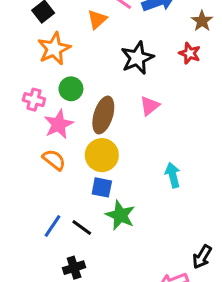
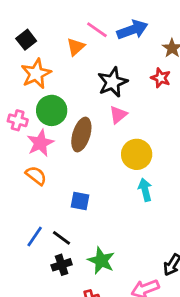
green circle: (71, 89) -> (52, 110), size x1.4
pink triangle: (150, 106) -> (118, 115), moved
yellow circle: (102, 155) -> (137, 154), moved
green star: (120, 215) -> (101, 261), moved
black cross: (74, 268) -> (62, 265), moved

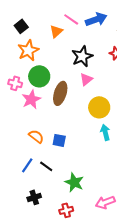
orange semicircle: (36, 176) -> (36, 136), moved
black cross: (62, 265) -> (34, 197), moved

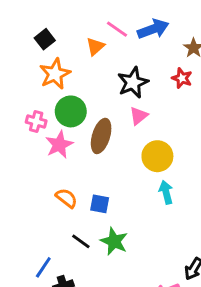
blue line: (27, 165) -> (43, 267), moved
green star: (74, 182) -> (114, 241), moved

